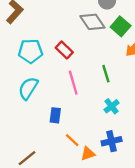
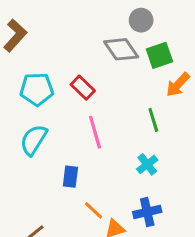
green square: (121, 26) -> (159, 55), turned 30
green line: (106, 74) -> (153, 120), moved

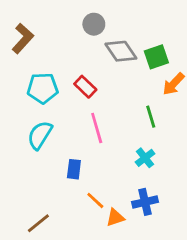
gray circle: (141, 20) -> (94, 24), moved

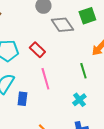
green square: (156, 57) -> (87, 16), moved
blue rectangle: (74, 169) -> (22, 99), moved

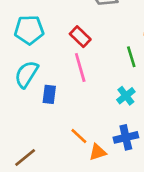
red rectangle: (37, 50) -> (80, 37), moved

